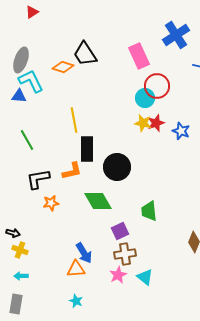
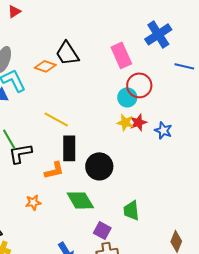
yellow line: (74, 120) -> (56, 119), turned -50
black L-shape: (38, 179) -> (20, 153), moved
purple square: (120, 231) -> (102, 230), turned -36

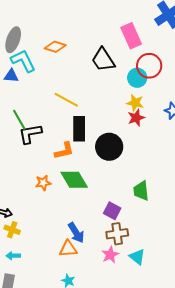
black trapezoid: (67, 53) -> (103, 60), moved
red star: (138, 122) -> (136, 118), moved
green diamond: (80, 200) -> (74, 180), moved

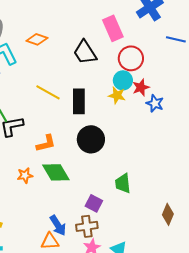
cyan circle: (137, 78) -> (123, 80), moved
red star: (136, 118) -> (141, 87), moved
black rectangle: (79, 129) -> (79, 101), moved
brown cross: (117, 234) -> (87, 226), moved

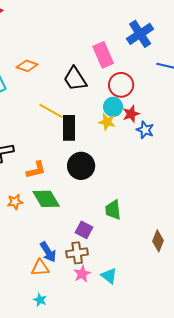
yellow line: (48, 92) -> (51, 111), moved

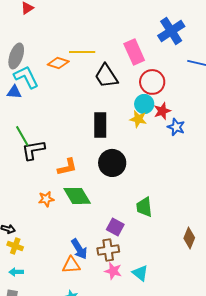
yellow line: (51, 111) -> (82, 52), moved, turned -30
pink star: (82, 274) -> (113, 271), turned -30

